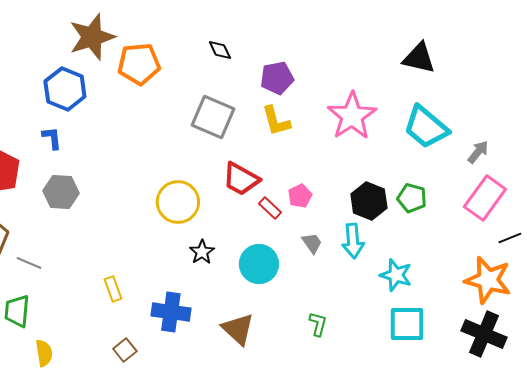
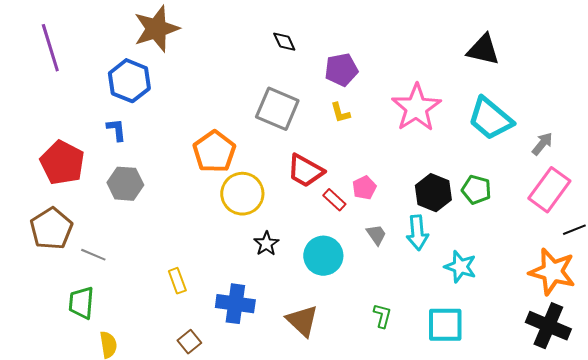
orange pentagon: (139, 64) -> (214, 152), moved, turned -30
yellow L-shape: (276, 121) -> (340, 113), size x0.7
cyan square: (407, 324) -> (445, 325), moved

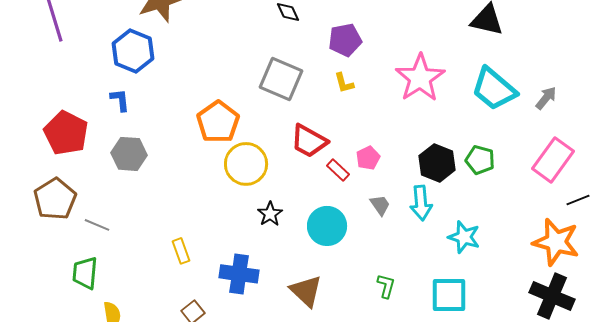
gray arrow: (542, 144) -> (546, 98), moved

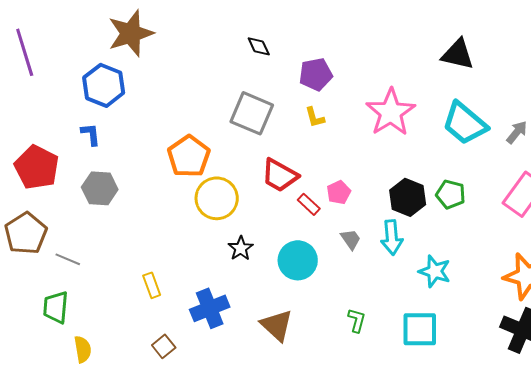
blue cross: (239, 274) -> (210, 308), turned -30

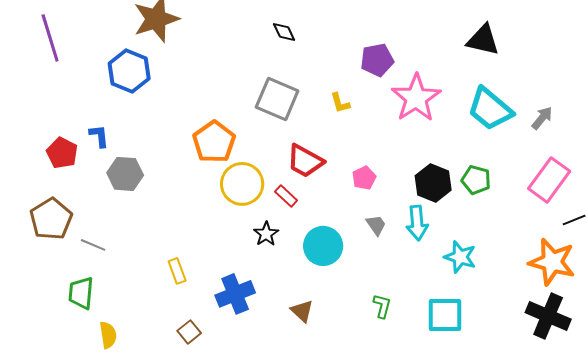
purple pentagon: (316, 74) -> (377, 60), moved
blue L-shape: (91, 134) -> (99, 136), moved
red pentagon: (37, 167) -> (62, 153), size x0.7
red rectangle: (309, 204) -> (286, 196), moved
brown triangle: (277, 325) -> (302, 311), size x0.7

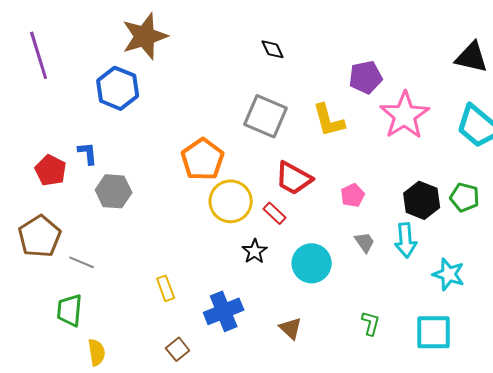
yellow L-shape: (340, 103) -> (329, 120), size x1.6

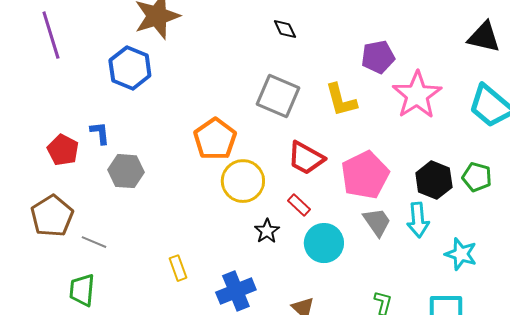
pink pentagon: (353, 195) -> (365, 175), size x2.0
red rectangle: (275, 213) -> (299, 205), moved
gray trapezoid: (365, 242) -> (377, 222), size x1.4

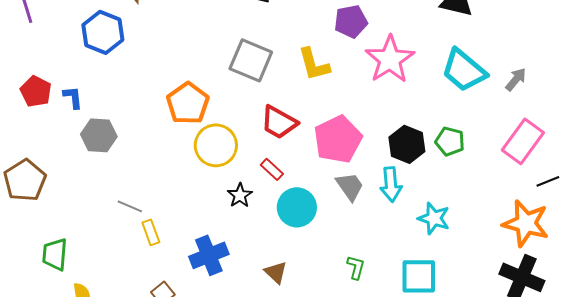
red pentagon: (63, 150) -> (36, 91), moved
gray line: (94, 242) -> (130, 206), moved

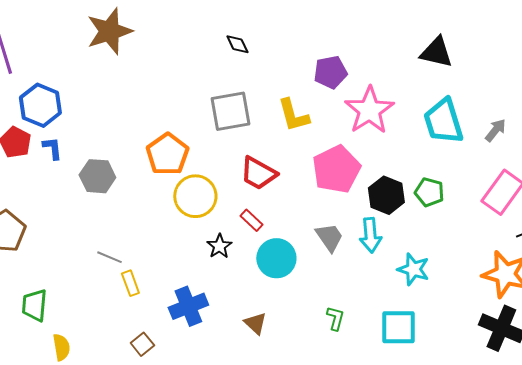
blue hexagon: (103, 32) -> (40, 105), moved
gray square: (251, 60) -> (230, 111), turned -33
cyan trapezoid: (464, 70) -> (443, 121), turned 33
gray hexagon: (99, 135) -> (97, 176), moved
pink pentagon: (338, 139) -> (336, 169), moved

